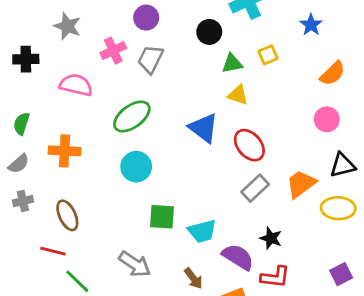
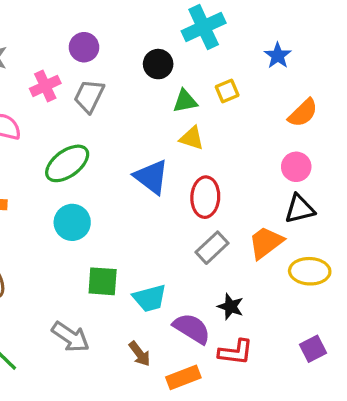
red ellipse: (249, 145) -> (205, 197), turned 44
black triangle: (343, 165) -> (300, 209), moved

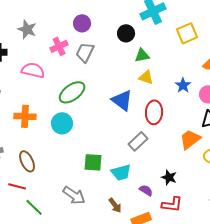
blue star: (278, 56) -> (183, 85), moved
yellow square: (227, 91) -> (187, 33), moved, size x1.5
cyan circle: (72, 222) -> (62, 123), moved
gray rectangle: (212, 248) -> (138, 141), moved
purple semicircle: (192, 328) -> (146, 190), size x0.6

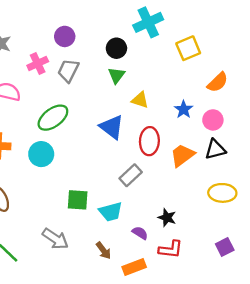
green triangle: (142, 55) -> (116, 75), moved, turned -42
orange trapezoid: (190, 139) -> (182, 155), moved

